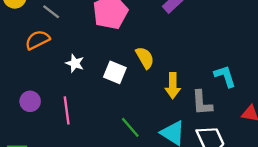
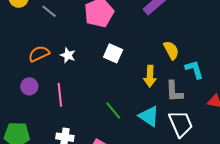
orange semicircle: (37, 40) -> (39, 54), moved
yellow semicircle: (145, 58) -> (171, 50), moved
white square: (115, 72) -> (113, 53), moved

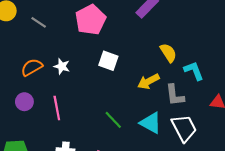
yellow arrow: (150, 76) -> (148, 81), turned 65

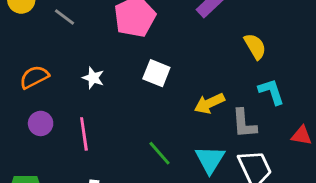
yellow semicircle: (168, 53) -> (255, 46), moved
orange semicircle: (32, 67) -> (34, 77), moved
cyan triangle: (151, 123) -> (210, 160), turned 30

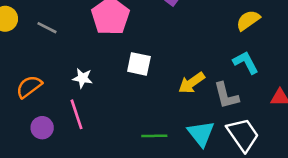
yellow semicircle: (255, 46) -> (248, 20), moved, turned -85
pink line: (84, 134) -> (77, 114), moved
green line: (160, 153) -> (154, 136), turned -40

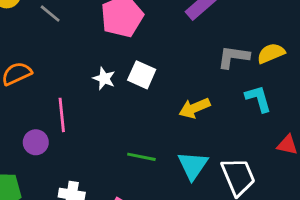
white star: (82, 78) -> (104, 78), moved
gray L-shape: (226, 96) -> (233, 57), moved, turned 100
purple circle: (42, 128) -> (36, 142), moved

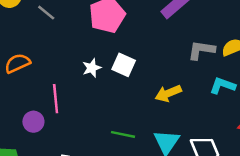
white star: (104, 78) -> (92, 68), turned 30
cyan L-shape: (258, 99) -> (222, 86), turned -55

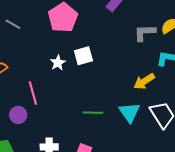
white square: (124, 65) -> (83, 56), turned -30
yellow arrow: (168, 93) -> (144, 81), moved

